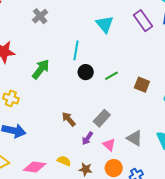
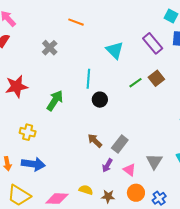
green line: (111, 76) -> (135, 83), moved
brown square: (142, 85) -> (156, 78), moved, turned 35
brown arrow: (69, 119) -> (95, 141), moved
gray triangle: (135, 138) -> (154, 161), turned 36

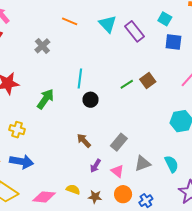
purple rectangle: (153, 43) -> (135, 31), moved
cyan triangle: (115, 50) -> (108, 24), moved
gray rectangle: (120, 144) -> (119, 142), moved
gray triangle: (154, 161) -> (143, 164), turned 36

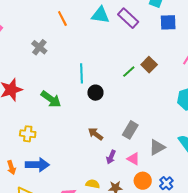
orange line: (70, 21) -> (62, 19), turned 49
cyan triangle: (108, 24) -> (100, 15), turned -30
green arrow: (46, 99) -> (51, 99), turned 100

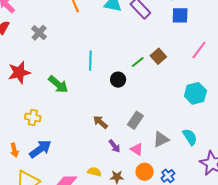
gray cross: (39, 47) -> (39, 33), moved
black circle: (95, 93) -> (118, 80), moved
purple arrow: (111, 157) -> (114, 146), turned -64
blue arrow: (37, 165) -> (40, 149), turned -40

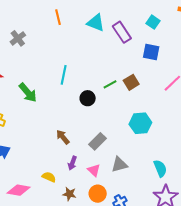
blue square: (180, 15) -> (151, 52), moved
cyan hexagon: (195, 93) -> (140, 123), moved
cyan semicircle: (190, 137) -> (160, 168), moved
purple arrow: (114, 146) -> (72, 163), turned 48
yellow semicircle: (94, 172) -> (49, 177), moved

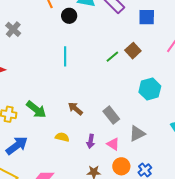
green arrow: (28, 93) -> (36, 109), moved
black circle: (88, 98) -> (69, 16), moved
brown arrow: (63, 137) -> (75, 109), moved
gray rectangle: (98, 141) -> (111, 115), turned -72
yellow semicircle: (49, 177) -> (62, 137), moved

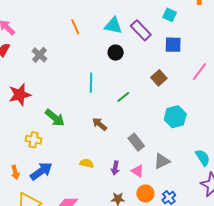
black circle: (69, 16) -> (116, 53), moved
green line: (112, 57) -> (123, 97), moved
green arrow: (36, 109) -> (55, 118), moved
brown arrow: (75, 109) -> (100, 124), moved

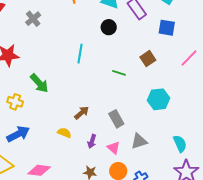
green line: (123, 97) -> (119, 73), moved, turned 48
brown arrow: (100, 124) -> (82, 113), moved, turned 91

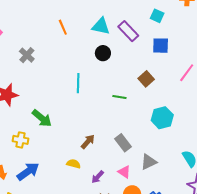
purple arrow: (92, 141) -> (98, 177), moved, turned 32

